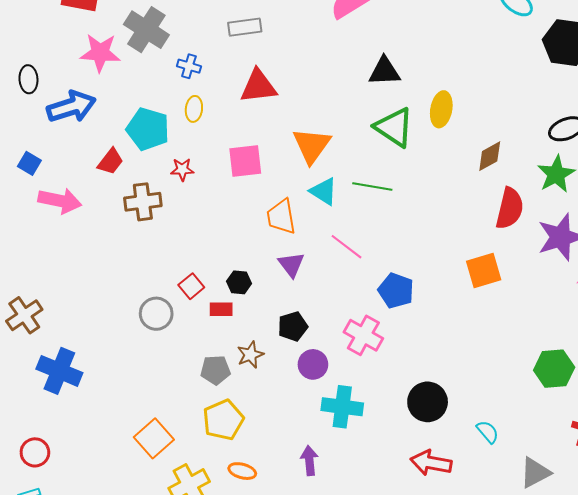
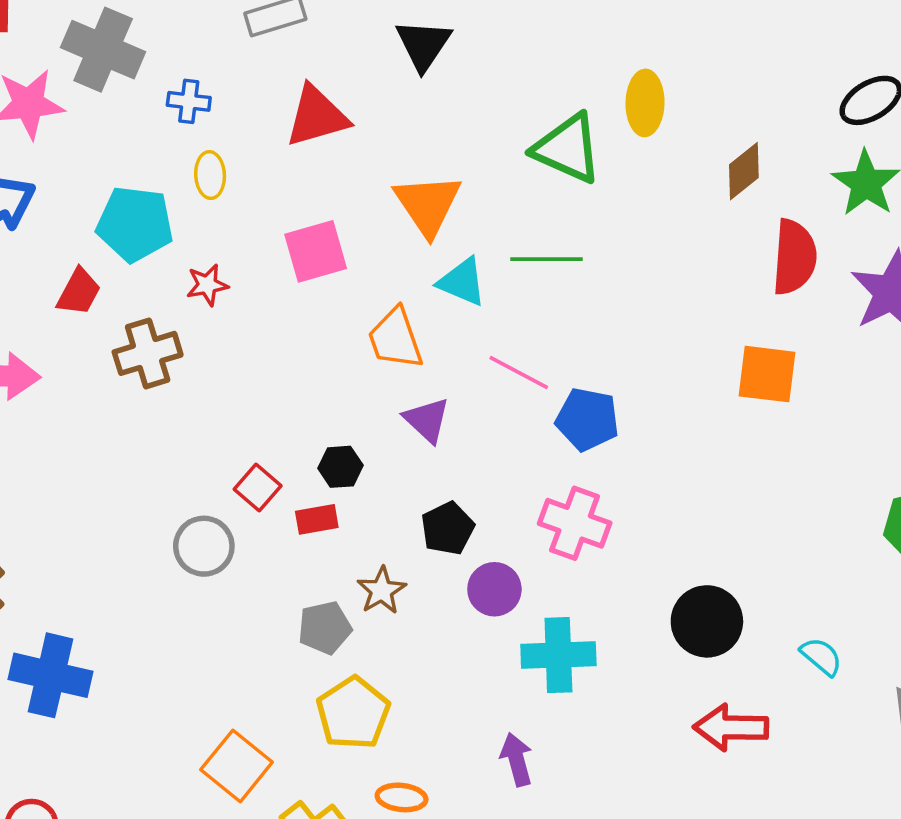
black triangle: (384, 71) -> (423, 45), moved, turned -44
orange square: (484, 271) -> (767, 374), turned 33
blue pentagon: (396, 291) -> (587, 419), moved

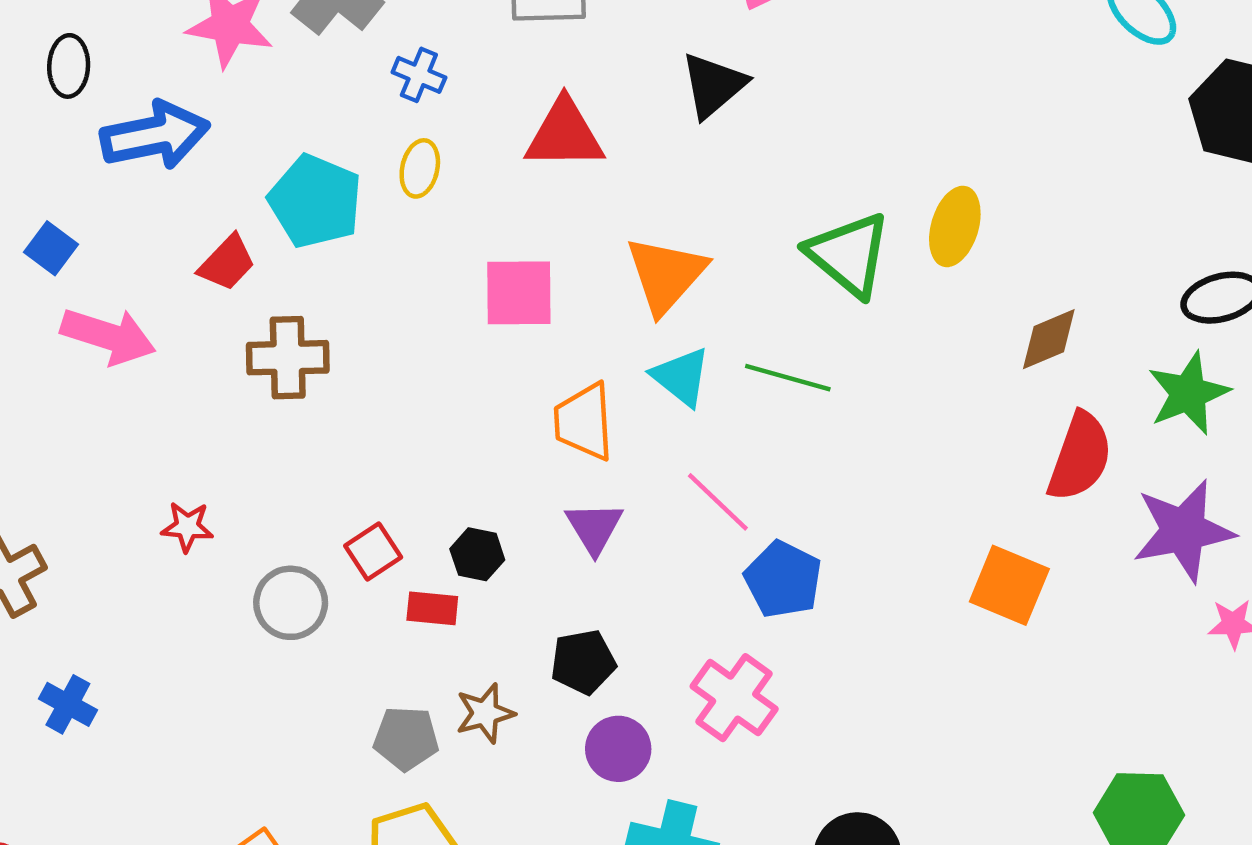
red star: (207, 285) -> (187, 527), moved
blue cross: (51, 675) -> (68, 704), size x0.6

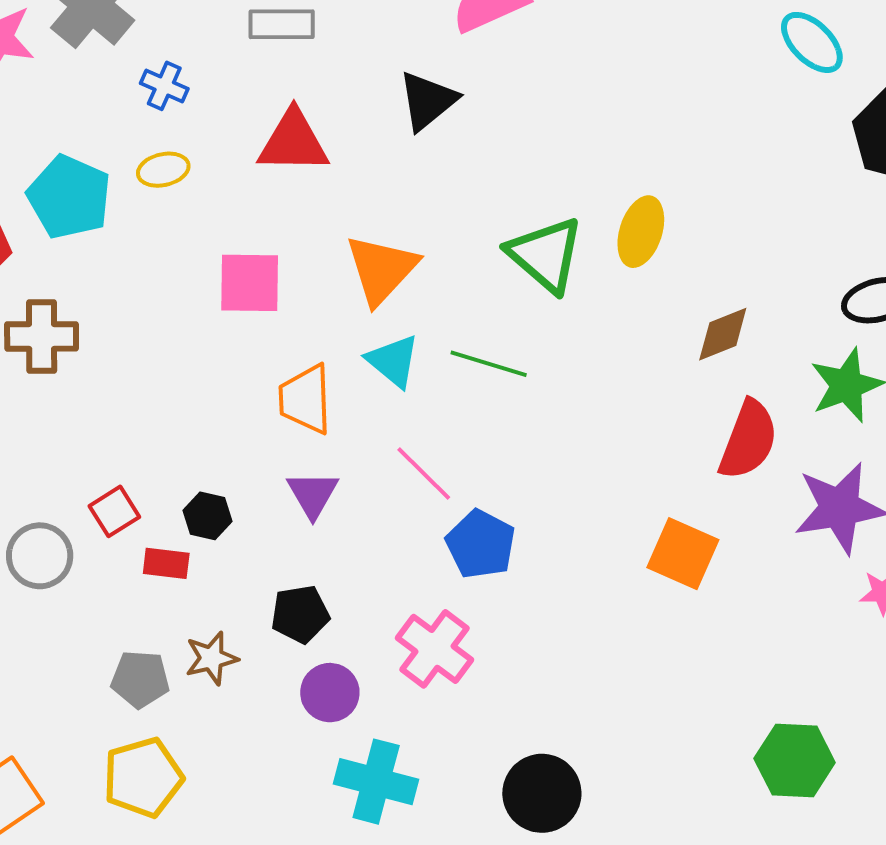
yellow ellipse: (420, 168) -> (163, 170), turned 63

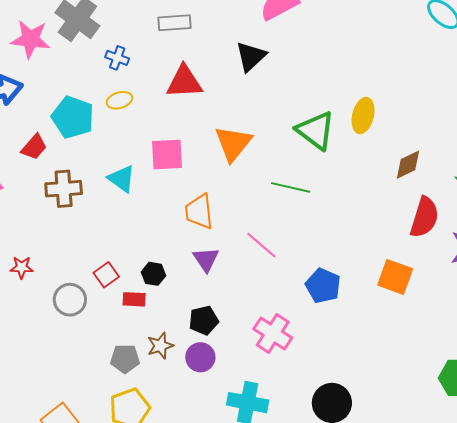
cyan triangle: (393, 361) -> (122, 179), moved
blue pentagon: (481, 544) -> (323, 286), moved
purple circle: (330, 693) -> (200, 357), moved

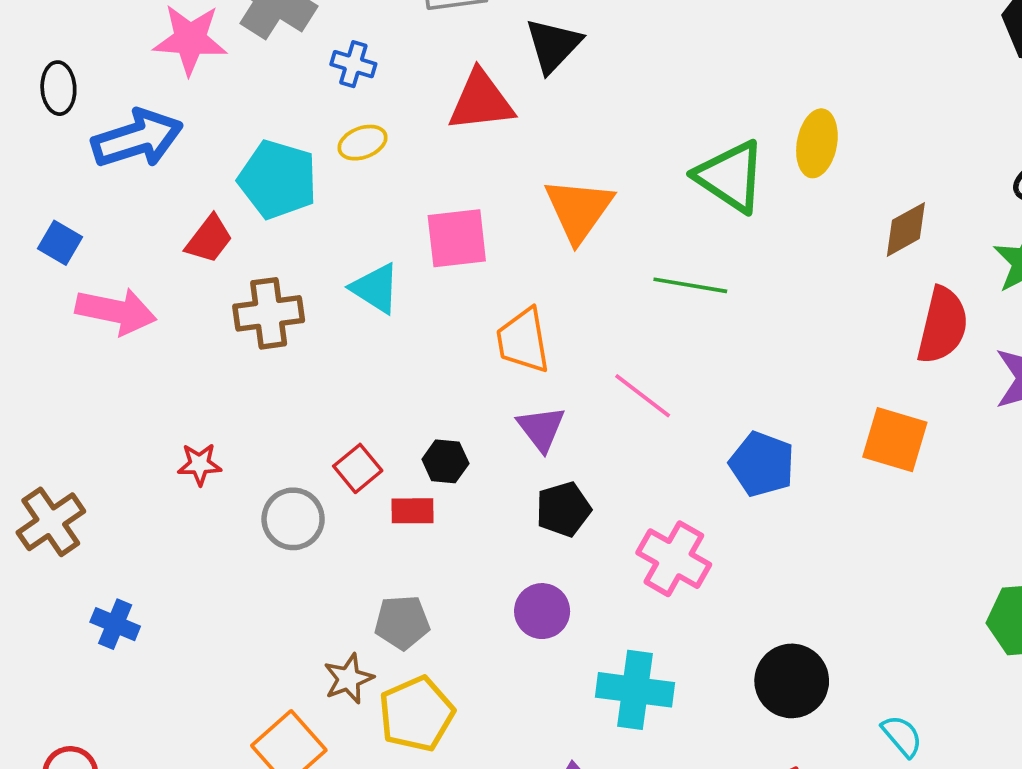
black triangle: (251, 57) -> (553, 45), moved
black pentagon: (204, 320) -> (563, 509), moved
brown star: (160, 346) -> (348, 679), moved

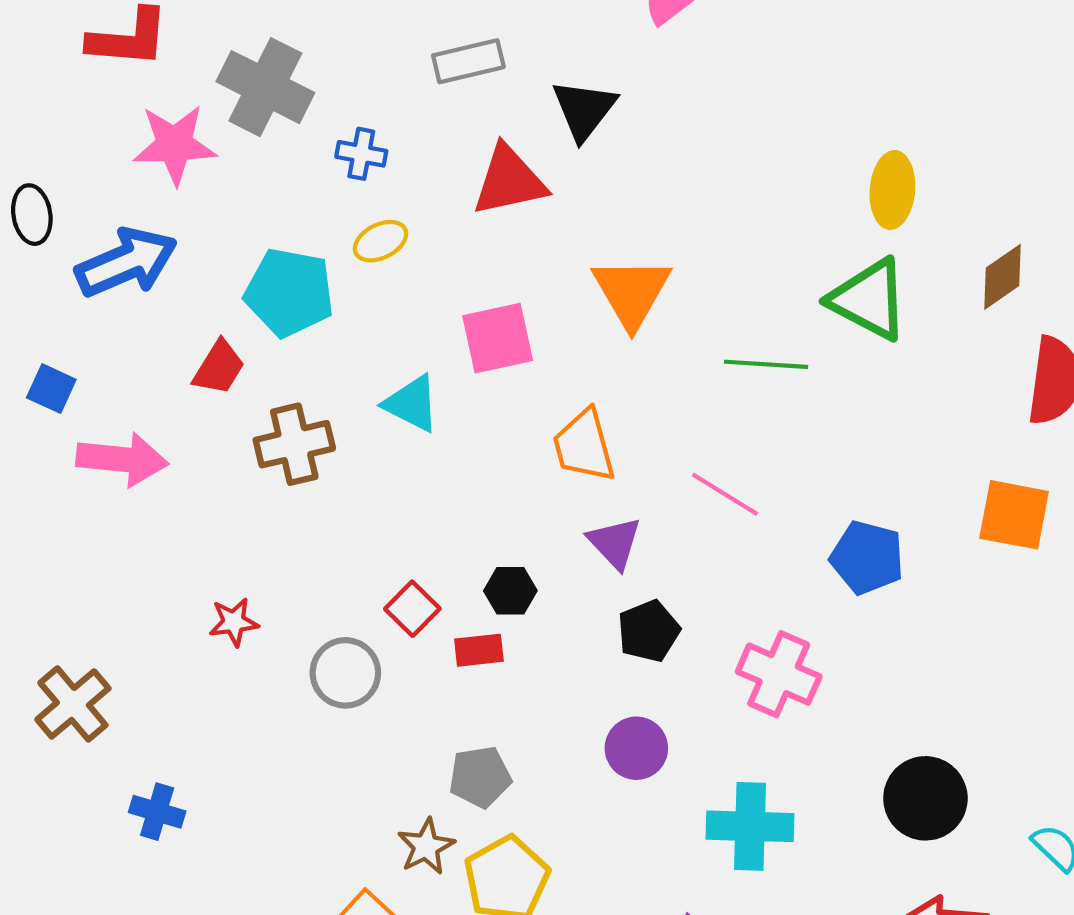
green triangle: (730, 176) -> (869, 300), moved

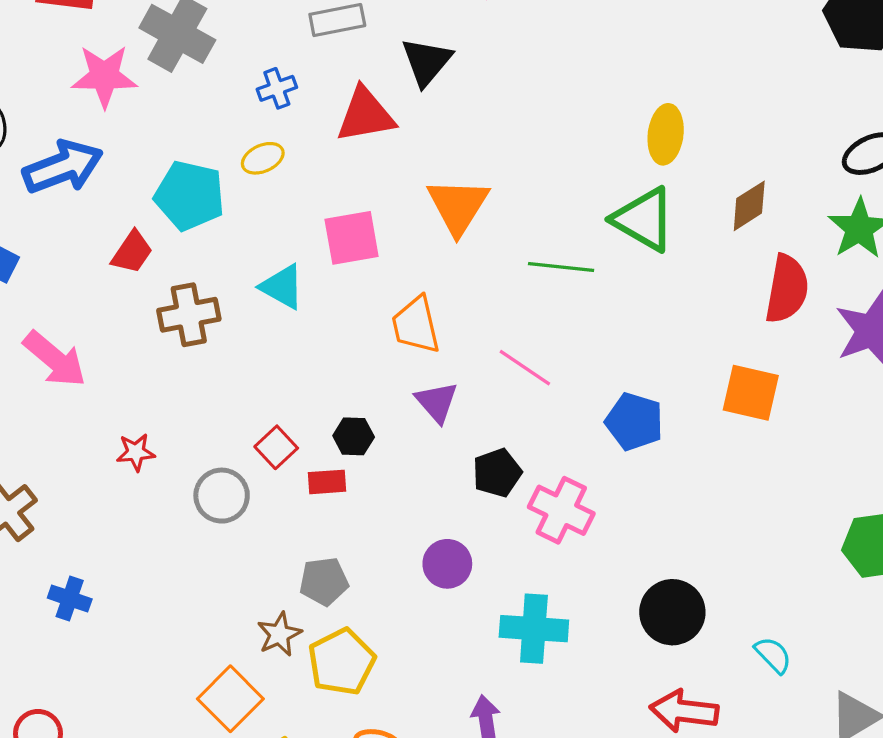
blue cross: (361, 154) -> (277, 88), moved, turned -33
pink arrow: (122, 459) -> (55, 359), moved, turned 32
black pentagon: (649, 631) -> (497, 473), moved

